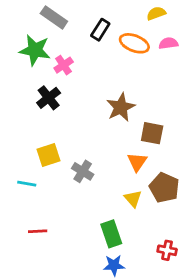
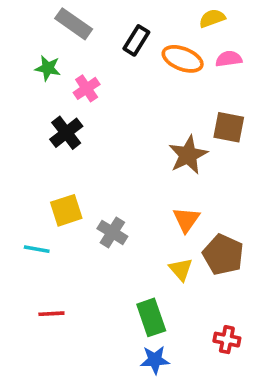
green star: (35, 50) -> (48, 68), size x0.6
brown star: (121, 107) -> (188, 155), moved
brown square: (152, 133) -> (229, 127), moved

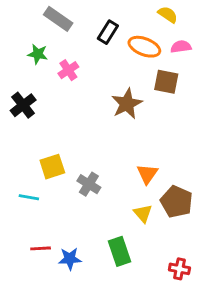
yellow semicircle: (212, 18) -> (168, 15), turned 54
brown square: (229, 127) -> (166, 82), moved
black cross: (66, 133) -> (23, 105), moved
brown star: (188, 155) -> (127, 104), moved
blue star: (155, 360) -> (70, 259), moved

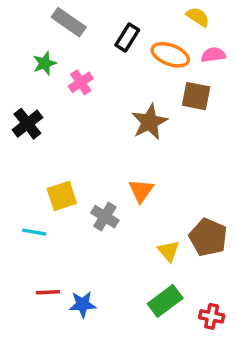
green star: (38, 54) -> (45, 63), turned -30
orange triangle: (147, 174) -> (141, 191), moved
green rectangle: (120, 251) -> (165, 301), moved, turned 72

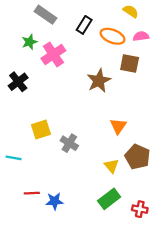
pink cross: (81, 82) -> (53, 54), size x1.5
orange triangle: (141, 191) -> (118, 126), moved
cyan line: (34, 232) -> (14, 158), moved

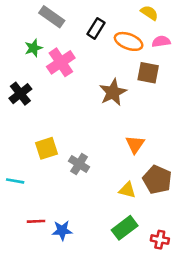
yellow triangle: (111, 166) -> (127, 190), turned -35

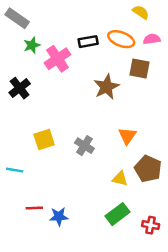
gray rectangle: (52, 17) -> (17, 18), moved
black rectangle: (96, 28) -> (88, 42), moved, turned 48
gray cross: (79, 164) -> (84, 146), moved

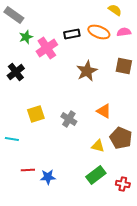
brown square: (140, 68) -> (124, 66), moved
orange triangle: (127, 136) -> (104, 111), turned -35

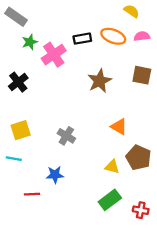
yellow square: (36, 114) -> (21, 130), moved
gray cross: (69, 119) -> (66, 136), moved
blue star: (48, 177) -> (55, 175), moved

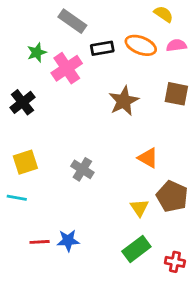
gray rectangle: (16, 17) -> (72, 21), moved
yellow triangle: (112, 167) -> (139, 208), turned 42
blue star: (55, 175) -> (68, 241), moved

